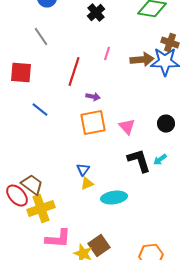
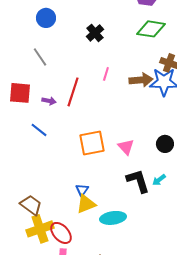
purple arrow: (93, 97) -> (49, 101), moved
yellow triangle: (87, 184) -> (86, 204), size x1.5
red ellipse: (17, 196) -> (61, 233), moved

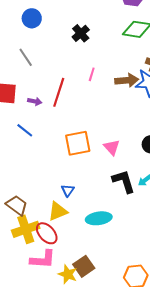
yellow triangle: (86, 204) -> (58, 211), moved

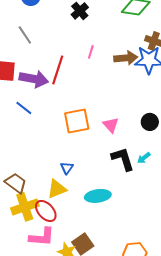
purple arrow: (35, 101) -> (34, 79), size x2.0

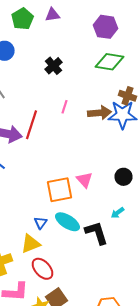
orange square: (77, 121) -> (60, 190), moved
black L-shape: (123, 159) -> (96, 233), moved
cyan ellipse: (98, 196) -> (68, 222), moved, turned 40
red ellipse: (46, 211) -> (42, 269), moved

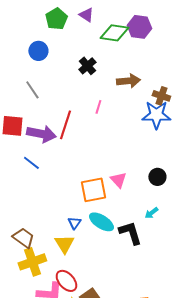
purple triangle: (52, 15) -> (86, 15), turned 42
green diamond: (110, 62) -> (114, 33), moved
brown arrow: (100, 113) -> (128, 81), moved
yellow triangle: (30, 244) -> (64, 244), turned -40
red ellipse: (42, 269) -> (66, 281), moved

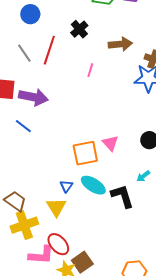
red line: (65, 125) -> (49, 50), moved

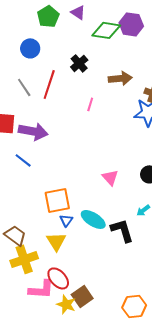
orange square: (85, 153) -> (57, 200), moved

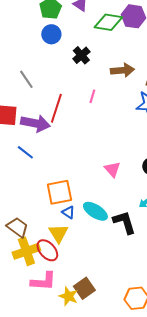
blue circle: (30, 48) -> (51, 34), moved
red line: (49, 84) -> (56, 108), moved
blue triangle: (66, 220) -> (68, 212), turned -32
red ellipse: (58, 278) -> (47, 250), moved

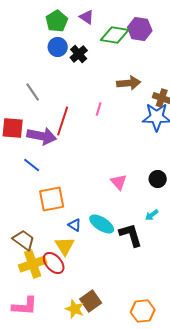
black cross: (81, 55) -> (79, 54), moved
orange square: (59, 192) -> (52, 199), moved
pink L-shape: (43, 281) -> (25, 306), moved

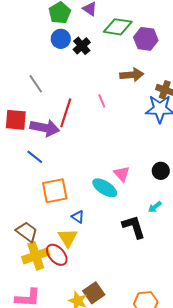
purple hexagon: (140, 29) -> (146, 39), moved
pink line: (99, 109) -> (102, 101), turned -40
cyan ellipse: (102, 224) -> (105, 188), moved

